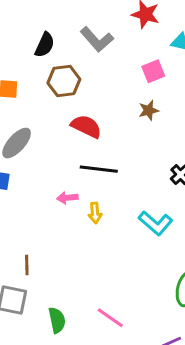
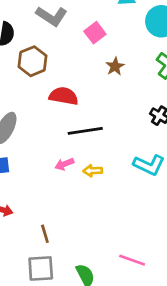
pink square: (153, 71) -> (95, 33), moved
yellow arrow: (95, 213) -> (93, 171), turned 108

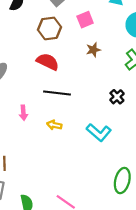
brown hexagon: (32, 61) -> (49, 28), moved
pink arrow: (64, 164) -> (23, 113), moved, turned -88

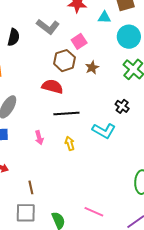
brown hexagon: (49, 28) -> (64, 61), moved
yellow arrow: (54, 125) -> (70, 143), turned 72
cyan L-shape: (99, 132) -> (104, 131), moved

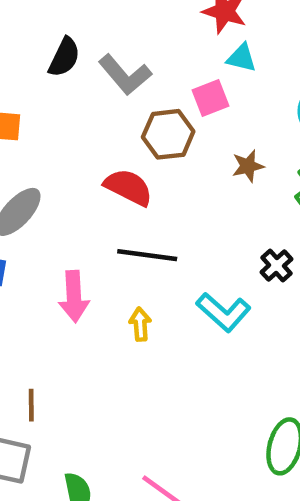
cyan triangle: (104, 17) -> (242, 58), moved
gray L-shape: (48, 27) -> (125, 75), moved
brown star: (92, 67) -> (248, 166), moved
pink arrow: (39, 138) -> (74, 297), size x1.5

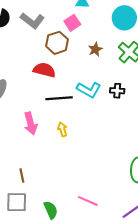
black cross: (276, 266) -> (117, 91), turned -32
cyan L-shape: (224, 312) -> (89, 90), moved

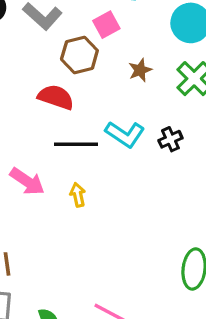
black cross: (117, 91) -> (170, 139), turned -32
pink arrow: (31, 123) -> (27, 181), turned -45

